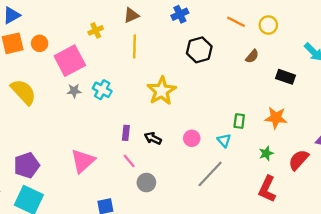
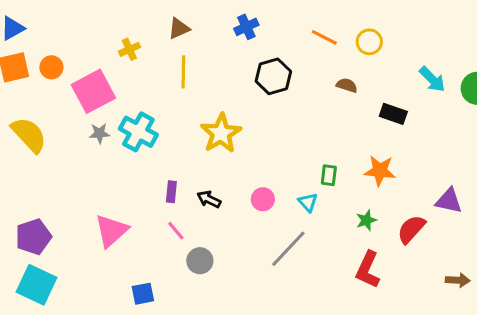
brown semicircle: (252, 56) -> (347, 85), turned -112
cyan cross: (102, 90) -> (138, 132), size x1.4

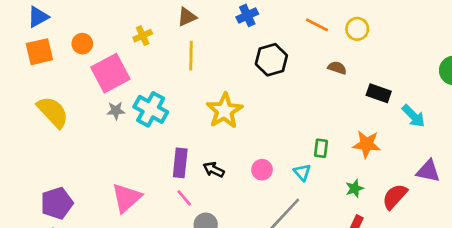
orange circle: (51, 67) -> (82, 44), moved
cyan arrow: (432, 79) -> (414, 116), moved
purple rectangle: (171, 192) -> (180, 163), size x1.5

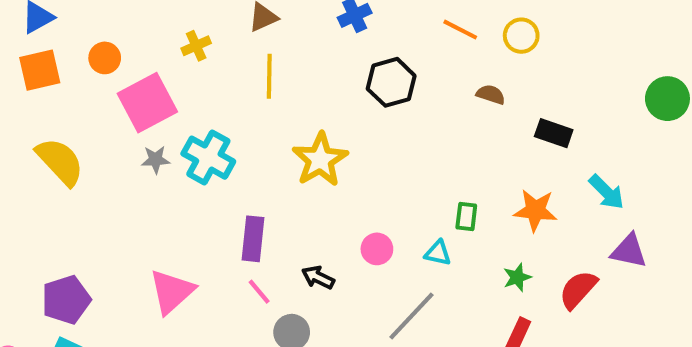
cyan arrow: (414, 116) -> (607, 192), moved
black arrow: (214, 170) -> (318, 277), moved
cyan triangle: (302, 172) -> (438, 253), turned -36

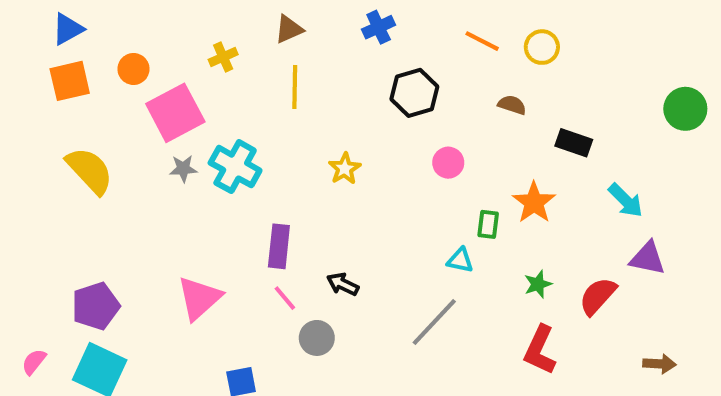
yellow star: (320, 160) -> (345, 169), size x0.6
orange star: (535, 210) -> (534, 202), moved, turned 30
pink circle: (377, 249) -> (448, 163), moved

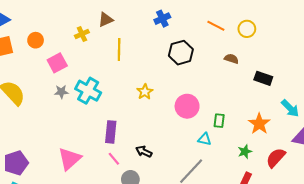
brown triangle: (289, 29) -> (106, 20), moved
pink square: (175, 113) -> (57, 63), size x0.7
pink circle: (448, 163) -> (187, 106), moved, size x1.5
orange star: (534, 202) -> (259, 124), moved

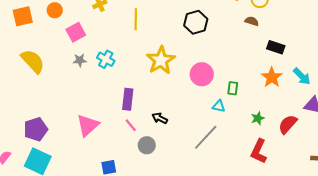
brown semicircle: (231, 59) -> (252, 21), moved
cyan cross: (88, 91) -> (106, 59), size x0.7
yellow star: (145, 92) -> (161, 60), size x1.8
orange star: (259, 124) -> (272, 77), moved

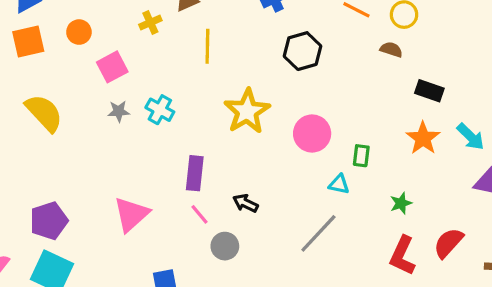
red semicircle: (288, 124) -> (448, 243), moved

